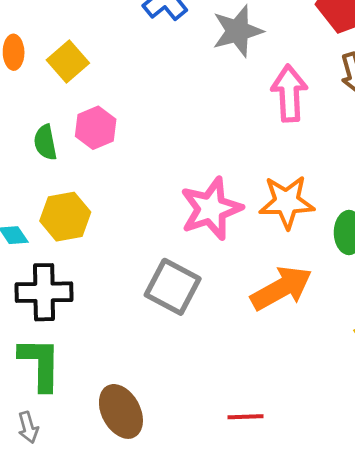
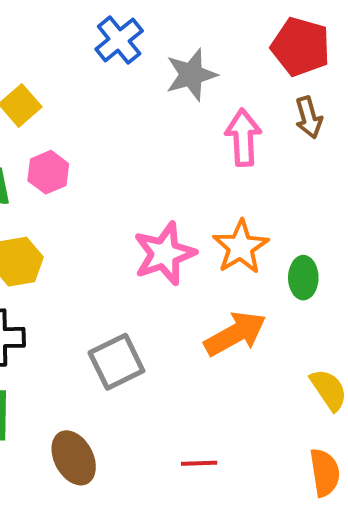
orange star: (287, 202) -> (241, 247), turned -30
gray square: (173, 287) -> (116, 362), moved, turned 36

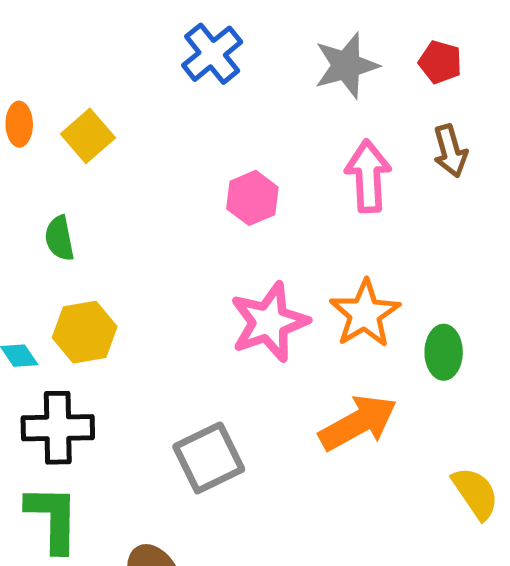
red pentagon: (301, 47) -> (440, 62), size x0.6
gray star: (191, 75) -> (346, 65), moved
pink hexagon: (48, 172) -> (252, 198), moved

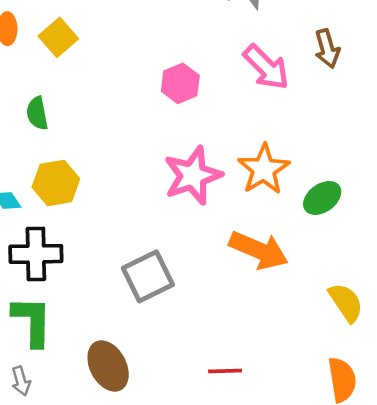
pink arrow: (368, 176) -> (266, 67), turned 138
green ellipse: (444, 352) -> (322, 198), turned 54
orange arrow: (358, 423) -> (259, 250), turned 52

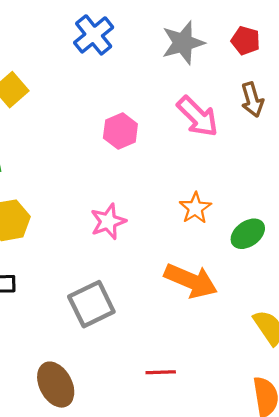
orange star: (264, 169) -> (195, 208), size x0.7
pink star: (193, 176) -> (108, 221), moved, size x0.7
red line: (225, 371) -> (161, 372), moved

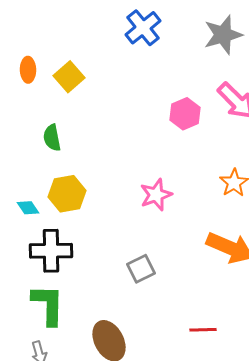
pink hexagon: (120, 131) -> (185, 114), moved
gray square: (91, 304) -> (141, 269), size x0.7

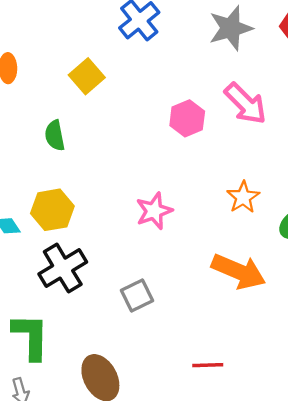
yellow square: (69, 77) -> (87, 76), moved
green semicircle: (52, 138) -> (55, 136), moved
black cross: (51, 251) -> (63, 268), moved, turned -30

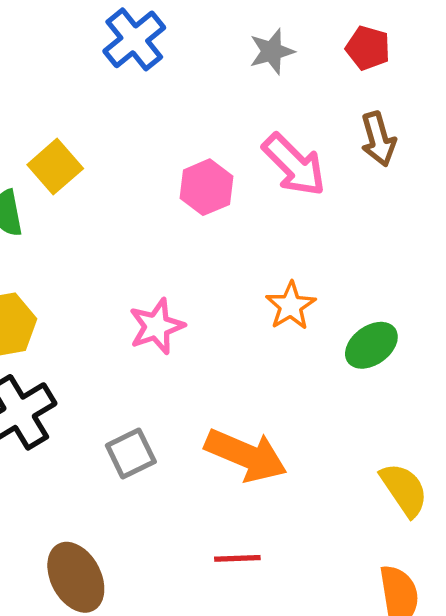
gray star: (231, 28) -> (272, 51), size x0.7
yellow square: (87, 76) -> (55, 167), moved
orange arrow: (239, 271) -> (246, 455), moved

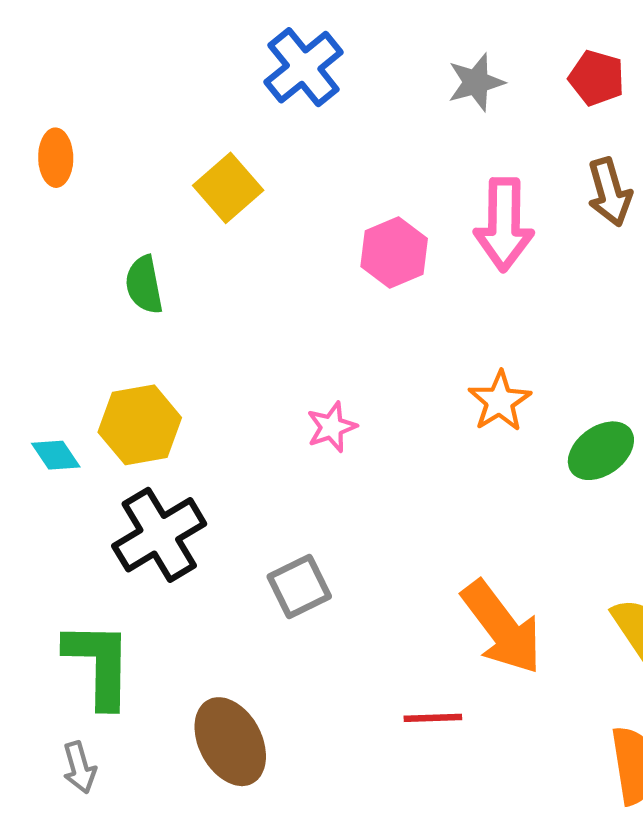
pink arrow: (294, 165) -> (504, 224), turned 46
yellow square: (55, 167) -> (228, 188), moved
pink star: (157, 326) -> (332, 427), size x0.7
orange arrow: (246, 455) -> (502, 627), moved, turned 30

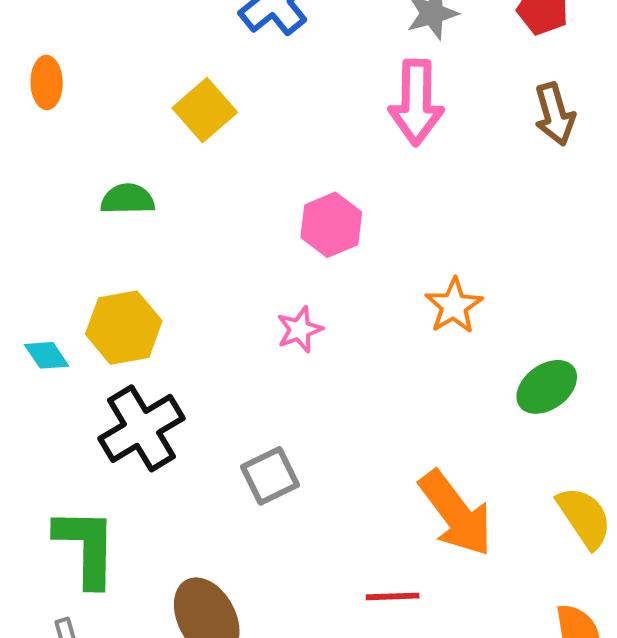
pink arrow: (504, 224) -> (416, 102), moved
pink hexagon: (394, 252) -> (331, 225), moved
green semicircle: (144, 285) -> (128, 199), turned 100
green ellipse: (601, 451) -> (547, 387), moved

